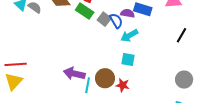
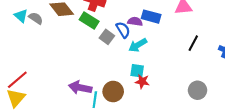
gray square: (104, 19) -> (107, 37), moved
red line: (16, 64) -> (17, 80), turned -35
red star: (123, 85) -> (142, 81), moved

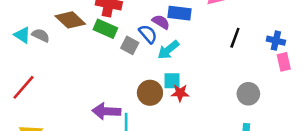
purple semicircle: (135, 22) -> (161, 22), turned 32
red line: (17, 80) -> (23, 87), moved
brown circle: (113, 92) -> (150, 93), moved

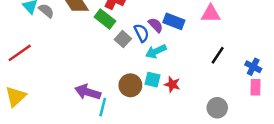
red star: (180, 93) -> (172, 84), moved

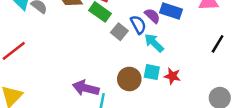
cyan arrow: (156, 51) -> (154, 43), turned 72

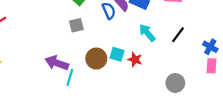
gray square: (119, 32) -> (76, 25), moved, turned 32
cyan arrow: (154, 43) -> (147, 33), moved

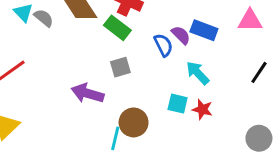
cyan arrow: (147, 33) -> (198, 73), moved
brown circle: (96, 59) -> (134, 122), moved
purple arrow: (57, 63) -> (87, 93), moved

